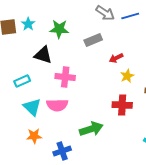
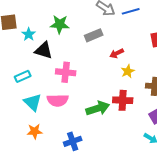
cyan star: (28, 24) -> (29, 34), moved
green arrow: (91, 129) -> (98, 108), moved
blue cross: (62, 151) -> (73, 141), moved

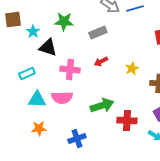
red arrow: (117, 53) -> (101, 62), moved
red cross: (123, 100) -> (127, 120), moved
cyan triangle: (33, 102) -> (37, 100), turned -42

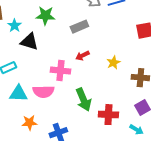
pink cross: (70, 70) -> (60, 71), moved
green arrow: (102, 106) -> (83, 100), turned 85
orange star: (39, 128) -> (29, 123), moved

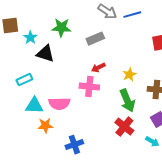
pink cross: (60, 71) -> (89, 87), moved
green arrow: (83, 100) -> (127, 101), moved
red cross: (108, 115) -> (124, 127), turned 36
orange star: (29, 123) -> (45, 126), moved

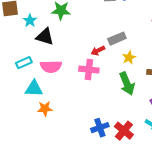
gray rectangle: (95, 39) -> (117, 39), moved
pink semicircle: (59, 104) -> (51, 67), moved
red cross: (124, 127) -> (124, 131), moved
blue cross: (74, 145) -> (100, 128), moved

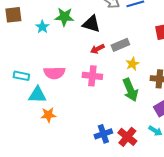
cyan star: (30, 21) -> (42, 27), moved
black triangle: (45, 37) -> (91, 24), moved
red arrow: (98, 51) -> (97, 49), moved
cyan rectangle: (24, 63) -> (21, 76), moved, turned 35

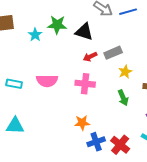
green arrow: (130, 90) -> (123, 98), size x0.7
cyan triangle: (37, 95) -> (15, 126), moved
orange star: (48, 115) -> (82, 123), moved

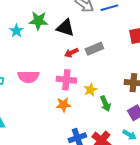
yellow star: (125, 72) -> (90, 90), moved
green arrow: (123, 98) -> (105, 104), moved
orange star: (82, 123) -> (63, 105), moved

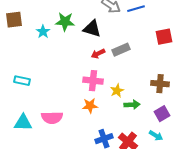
pink semicircle: (28, 77) -> (52, 118), moved
green arrow: (105, 104) -> (132, 105), turned -70

